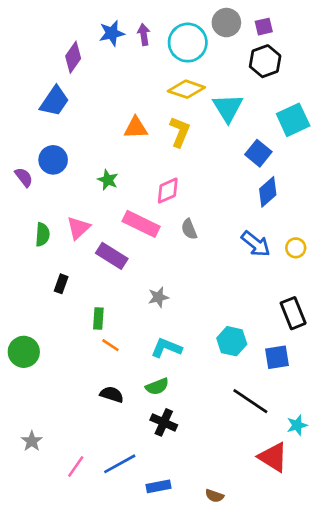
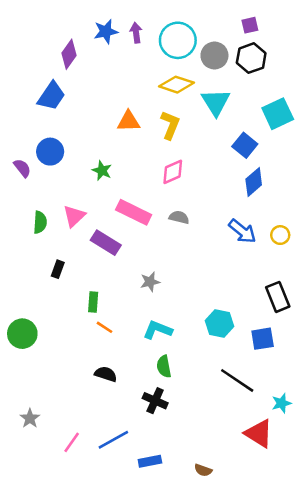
gray circle: (226, 23) -> (214, 56), moved
pink diamond: (168, 191) -> (173, 172), moved
gray semicircle: (189, 229) -> (179, 217), turned 126
green semicircle: (157, 386) -> (164, 366), moved, turned 100

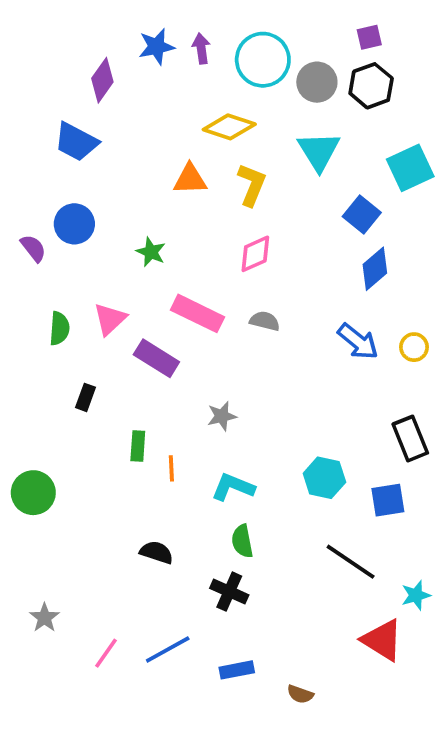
yellow diamond: (177, 85) -> (229, 127), moved
blue trapezoid: (51, 96) -> (76, 142), turned 84
orange line: (104, 327) -> (171, 468), moved, turned 54
blue rectangle: (150, 461) -> (237, 670), moved

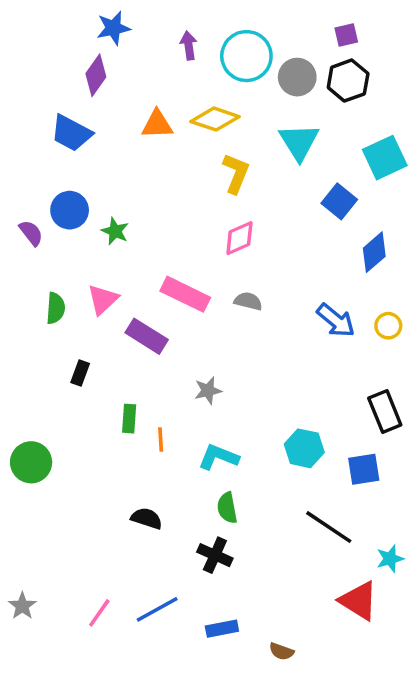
blue star: (156, 47) -> (113, 28), moved
orange triangle: (190, 179) -> (157, 124), moved
green star: (151, 252) -> (115, 231), moved
blue diamond: (375, 269) -> (374, 252), moved
gray star: (44, 618) -> (22, 606), moved

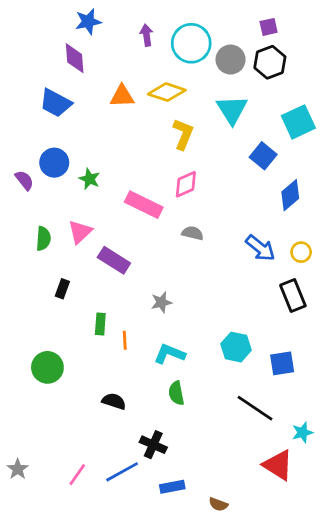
purple diamond: (96, 75) -> (75, 58), turned -40
pink rectangle: (185, 294) -> (144, 205), moved
black rectangle: (385, 412) -> (293, 296), moved
green circle: (31, 462) -> (47, 367), moved
black cross: (215, 555) -> (153, 445), moved

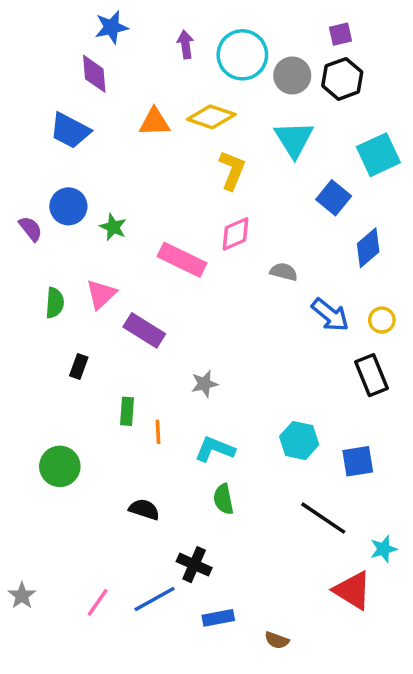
gray semicircle: (193, 233) -> (284, 272), moved

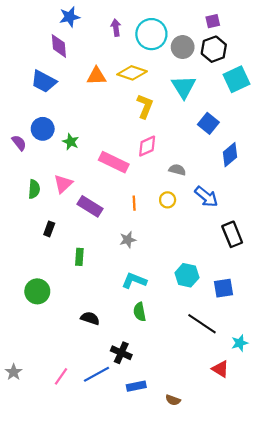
cyan square: (378, 155) -> (236, 79), moved
yellow circle: (382, 320) -> (168, 200), moved
orange line: (158, 432) -> (134, 203), moved
red triangle: (353, 590) -> (220, 369), size x0.7

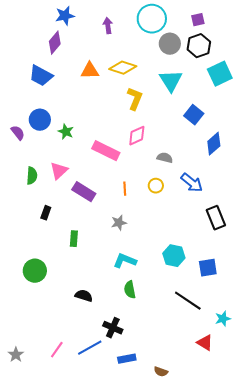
cyan circle: (151, 34) -> (152, 19), moved
purple diamond: (59, 46) -> (55, 43), turned 45
gray star: (14, 372) -> (16, 355), moved

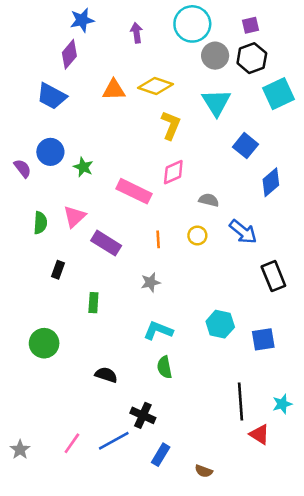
black line: (188, 301) -> (240, 401), moved, turned 52
blue rectangle: (127, 359) -> (161, 455), turned -48

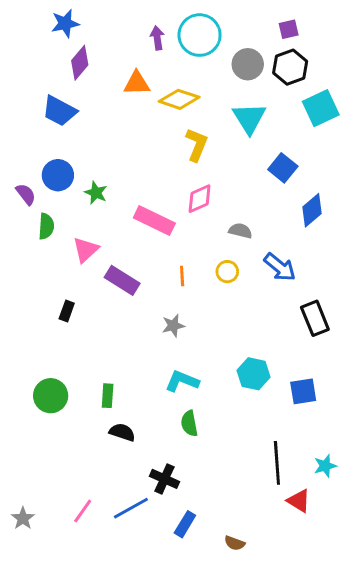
blue star: (82, 20) -> (65, 23), moved
cyan circle: (192, 24) -> (200, 35), moved
orange triangle: (114, 90) -> (137, 83), moved
green semicircle: (40, 223) -> (46, 226), moved
green rectangle: (93, 303) -> (108, 396), moved

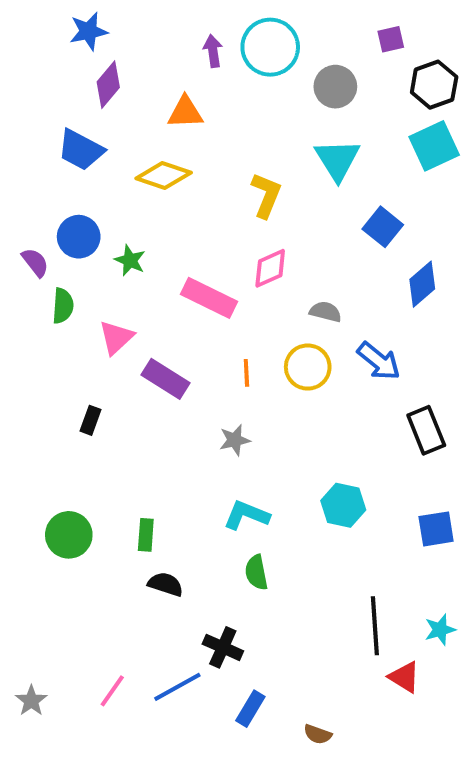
black hexagon: (290, 67) -> (434, 85), moved
yellow diamond: (179, 99) -> (164, 175), moved
yellow circle: (227, 272) -> (308, 367), size x1.5
blue square: (303, 391) -> (436, 529), moved

